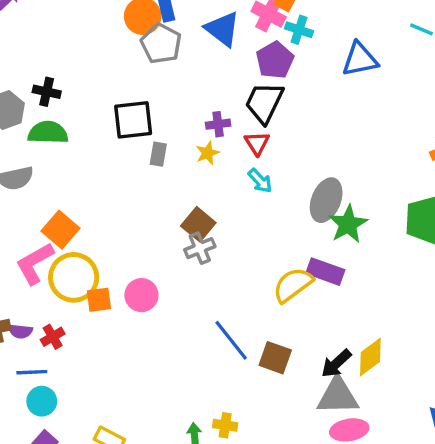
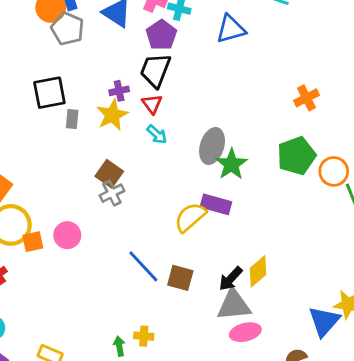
yellow star: (208, 153) -> (112, 115), size x1.6

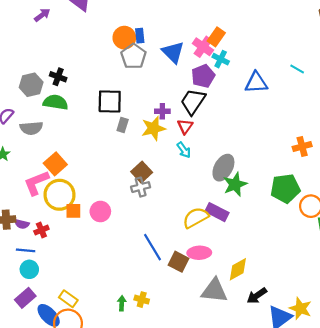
black arrow: (231, 279) -> (257, 296), moved
pink ellipse: (245, 332) -> (199, 253), moved

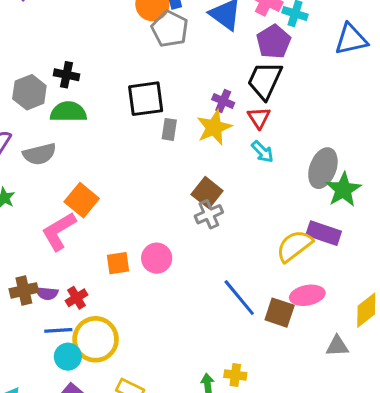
purple cross: (162, 111) -> (223, 101), turned 32
yellow circle: (60, 195) -> (96, 339), moved
gray triangle: (214, 291) -> (337, 346), size x0.6

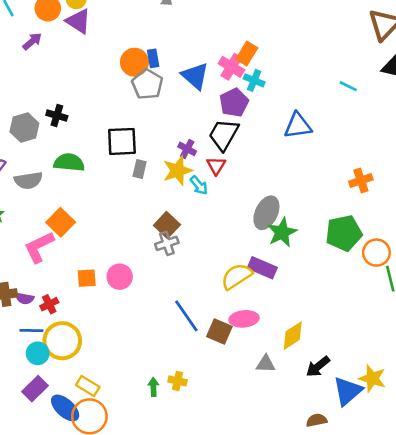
blue triangle: (351, 39) -> (298, 126), moved
green semicircle: (68, 112) -> (69, 162), moved
cyan arrow: (262, 152) -> (199, 185), moved

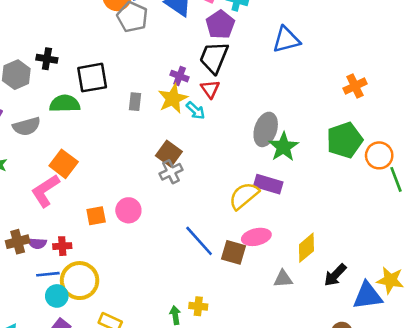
black square: (122, 141) -> (92, 78), moved
red cross: (49, 304) -> (62, 246), turned 30
blue triangle: (348, 391) -> (367, 296), turned 40

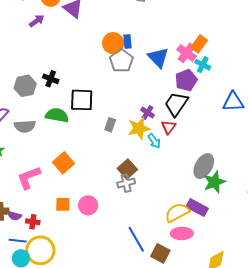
orange square: (64, 164) -> (64, 163), moved
pink ellipse: (256, 237) -> (182, 233), moved

